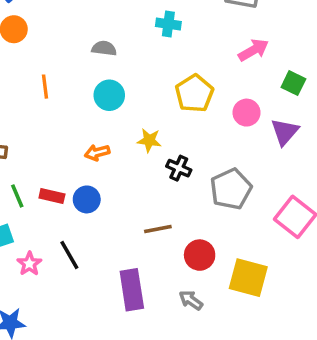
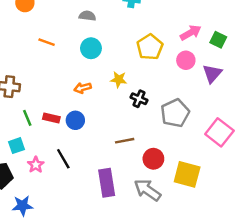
pink arrow: (253, 50) -> (191, 33), moved
orange line: (45, 87) -> (47, 42), turned -63
gray arrow: (191, 300) -> (147, 190), size x1.6

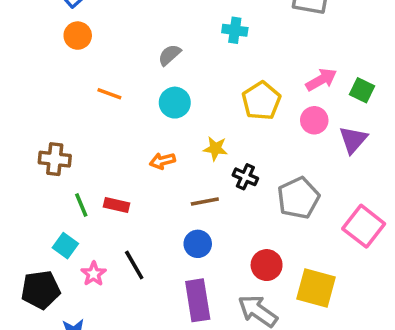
gray semicircle: (87, 16) -> (169, 55), turned -49
blue circle: (75, 120) -> (198, 244), moved
brown line: (125, 141) -> (205, 201), moved
cyan square: (16, 146) -> (65, 246), turned -35

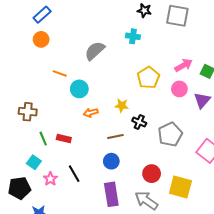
gray semicircle: (169, 55) -> (95, 51), size x1.5
cyan circle: (175, 103) -> (79, 89), moved

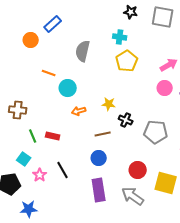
blue rectangle: (42, 15) -> (53, 24), moved
gray semicircle: (95, 51) -> (83, 51), turned -35
yellow pentagon: (148, 78) -> (127, 61), moved
gray pentagon: (170, 134) -> (156, 132), turned 30

